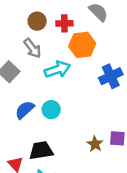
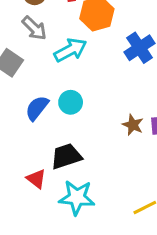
brown star: (95, 144) -> (133, 125), moved

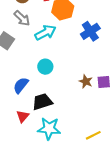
blue semicircle: (37, 108) -> (21, 85), moved
red triangle: (36, 179) -> (23, 116), turned 32

